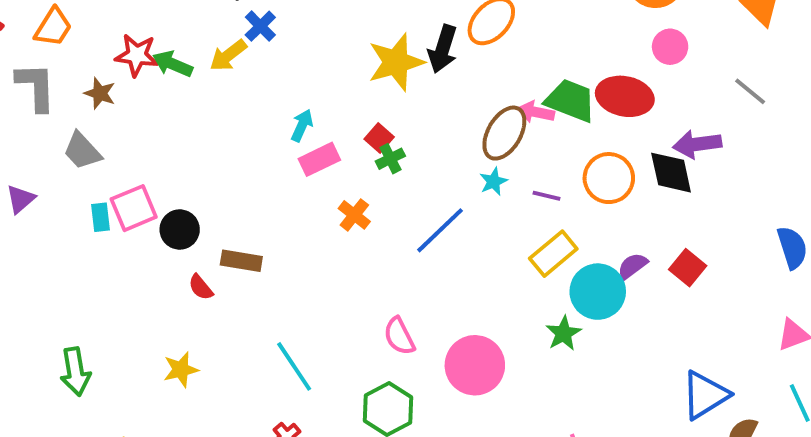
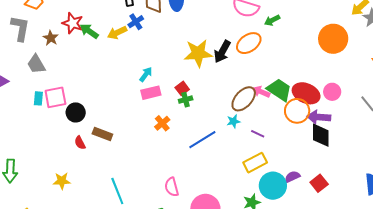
pink circle: (670, 47) -> (332, 92), moved
purple arrow: (697, 144) -> (319, 117), moved
orange circle: (609, 178) -> (297, 111), moved

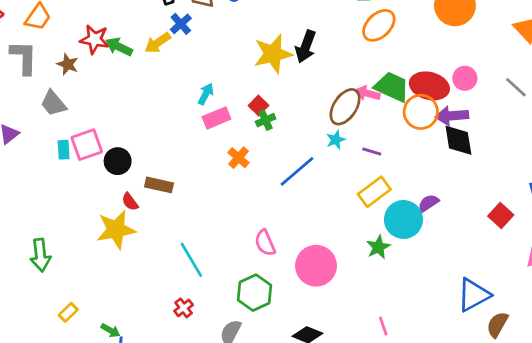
orange ellipse: (249, 43) -> (379, 25), moved
yellow star: (62, 181) -> (116, 230), moved, size x1.6
red square: (319, 183) -> (501, 216), moved

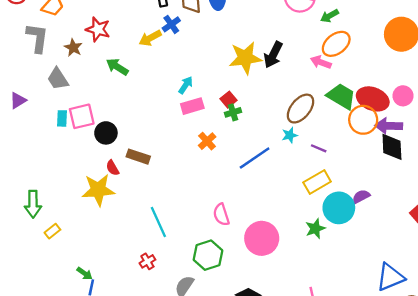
green arrow: (119, 47) -> (117, 67), moved
pink arrow: (367, 93) -> (321, 62), moved
yellow rectangle: (68, 312) -> (52, 231), moved

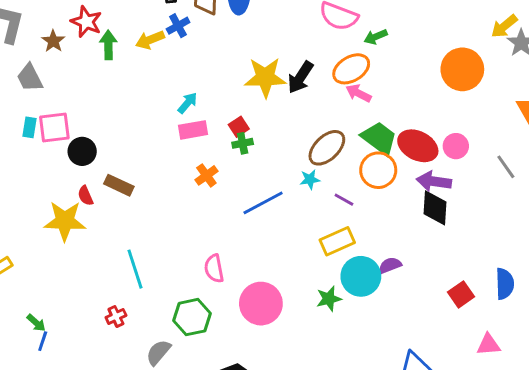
orange ellipse: (336, 44) -> (351, 69), moved
green arrow: (117, 67) -> (108, 45), moved, turned 50
orange circle: (363, 120) -> (378, 170), moved

